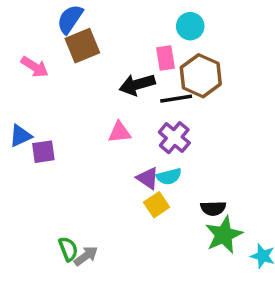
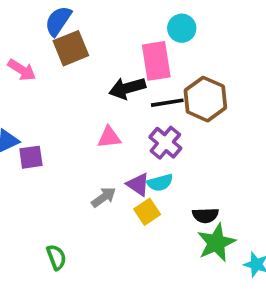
pink rectangle: (165, 58) -> (156, 61), size x1.5
brown hexagon: (201, 76) -> (205, 99), moved
gray arrow: (86, 256) -> (104, 197), moved

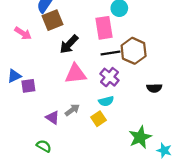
black arrow: (127, 88) -> (69, 44), moved, turned -30
pink triangle: (109, 137) -> (76, 74), size x1.5
purple triangle: (138, 184) -> (53, 118), moved
black semicircle: (205, 215) -> (154, 88), moved
green semicircle: (56, 257) -> (44, 146), turned -40

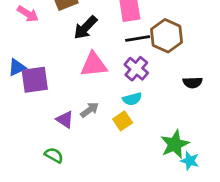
purple square: (28, 86) -> (35, 80), size x1.5
cyan star: (164, 150) -> (190, 161), moved

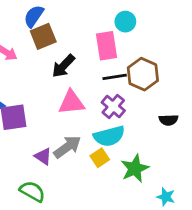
cyan semicircle: (132, 99) -> (109, 136), size x1.6
gray arrow: (90, 110) -> (67, 147), size x1.5
green star: (175, 144) -> (135, 168), moved
green semicircle: (54, 155) -> (32, 191), size x1.4

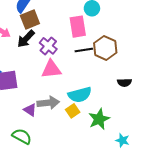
black arrow: (63, 66) -> (26, 39), moved
purple cross: (113, 106) -> (48, 46), moved
gray arrow: (67, 147) -> (48, 103), turned 30

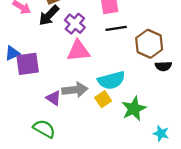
brown hexagon: (105, 48) -> (149, 44), moved

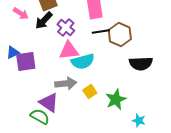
brown hexagon: (149, 44) -> (120, 34), moved
black semicircle: (163, 66) -> (141, 63), size x1.6
cyan semicircle: (111, 80) -> (83, 61), moved
purple triangle: (54, 98) -> (49, 102), moved, size x1.5

